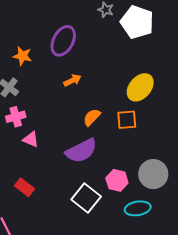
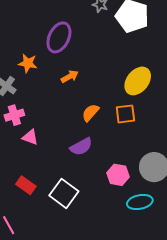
orange star: (22, 56) -> (28, 63), moved
purple semicircle: (81, 151) -> (81, 147), size x0.7
white square: (86, 198) -> (64, 193), moved

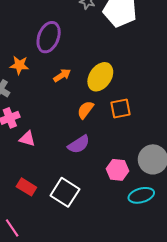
yellow ellipse: (138, 81) -> (100, 77), moved

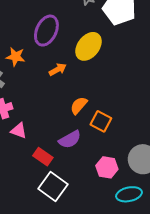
yellow ellipse: (100, 77) -> (88, 46), moved
orange square: (120, 109) -> (101, 121), moved, turned 35
red rectangle: (26, 187) -> (43, 157), moved

